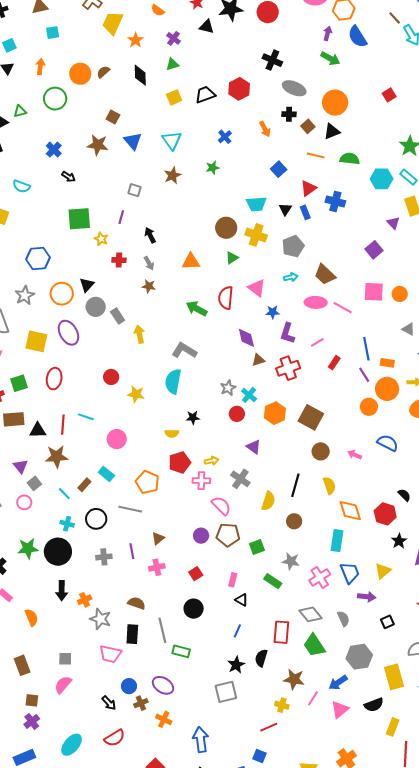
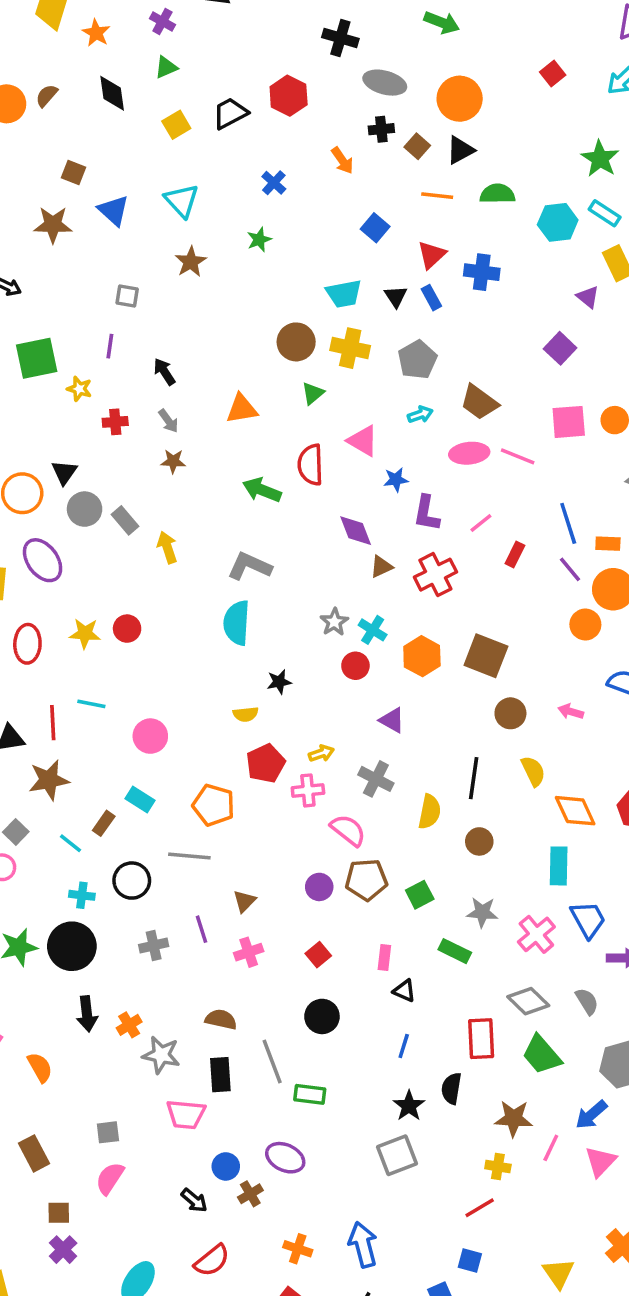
yellow star: (136, 394) -> (85, 633), moved
orange cross: (164, 719) -> (298, 1249), moved

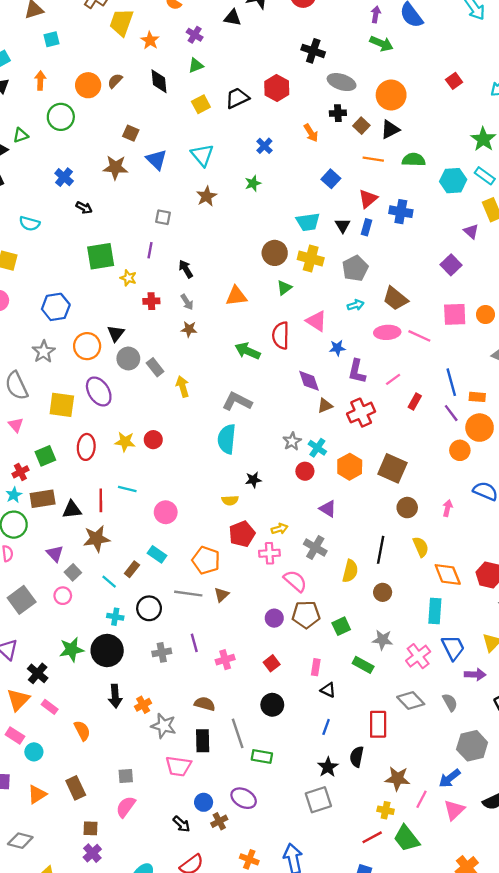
blue rectangle: (431, 298) -> (366, 227), turned 42
pink arrow: (571, 712) -> (448, 508), turned 84
brown triangle: (244, 901) -> (222, 595), moved
green trapezoid: (542, 1055) -> (407, 838), moved

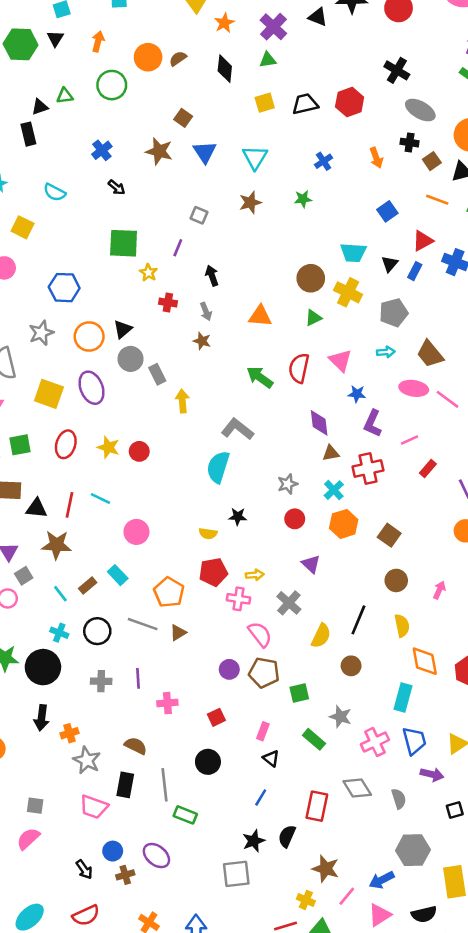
purple cross: (195, 35) -> (273, 27), size x1.5
cyan cross: (317, 448) -> (334, 490), moved
brown square: (392, 468) -> (389, 535), size x0.7

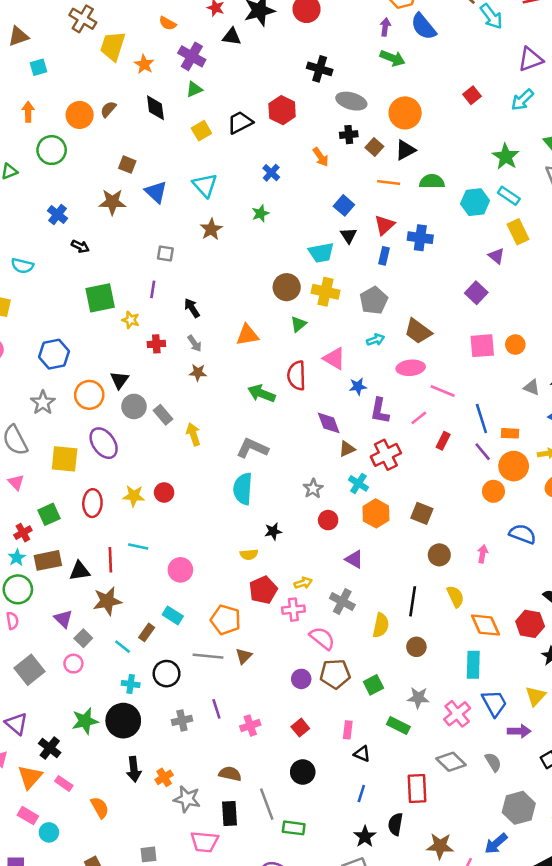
black triangle: (390, 264) -> (349, 236), moved
pink line: (447, 399) -> (443, 391), moved

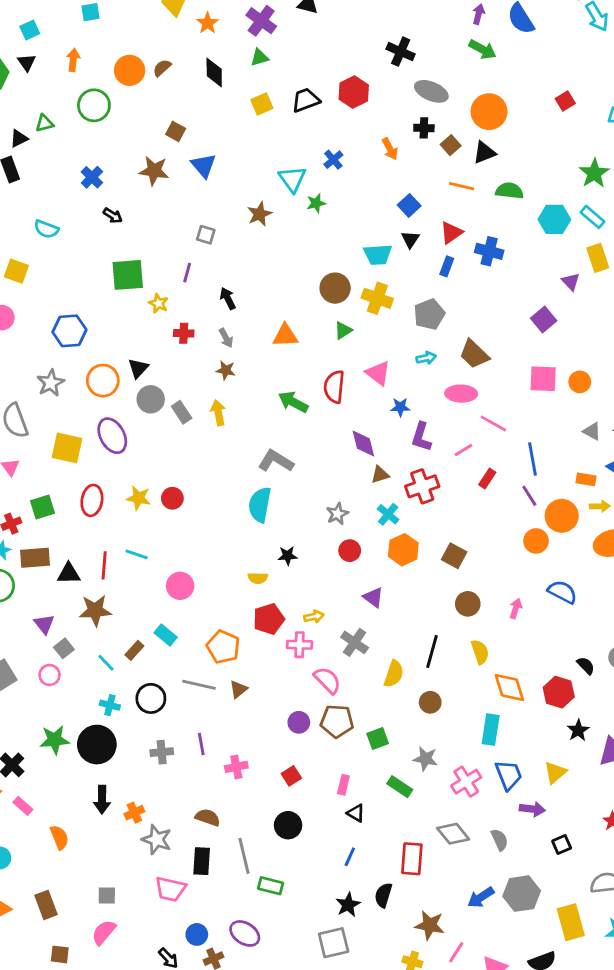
cyan triangle: (205, 185) -> (292, 179), moved
orange rectangle: (510, 433) -> (586, 479), moved
yellow arrow: (193, 434) -> (218, 413), moved
blue arrow: (496, 844) -> (481, 897), moved

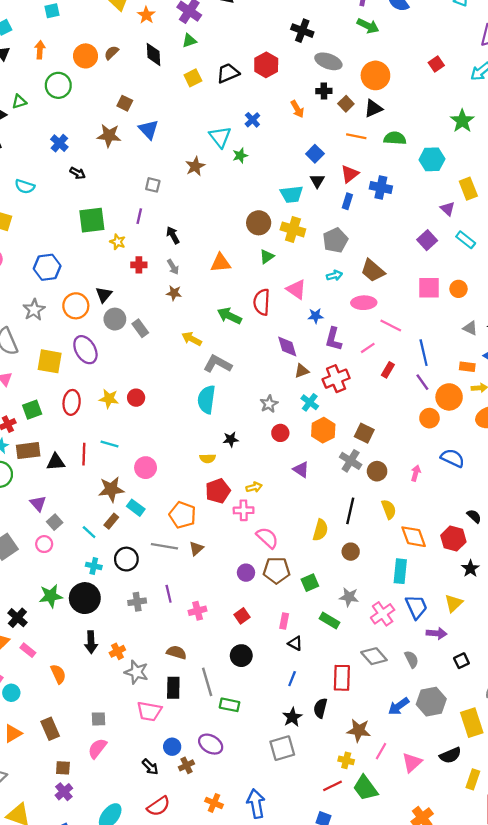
cyan rectangle: (592, 217) -> (466, 240), moved
yellow arrow: (218, 413) -> (192, 339), moved, turned -48
brown star: (95, 610) -> (111, 489), moved
gray cross: (355, 642) -> (351, 461), moved

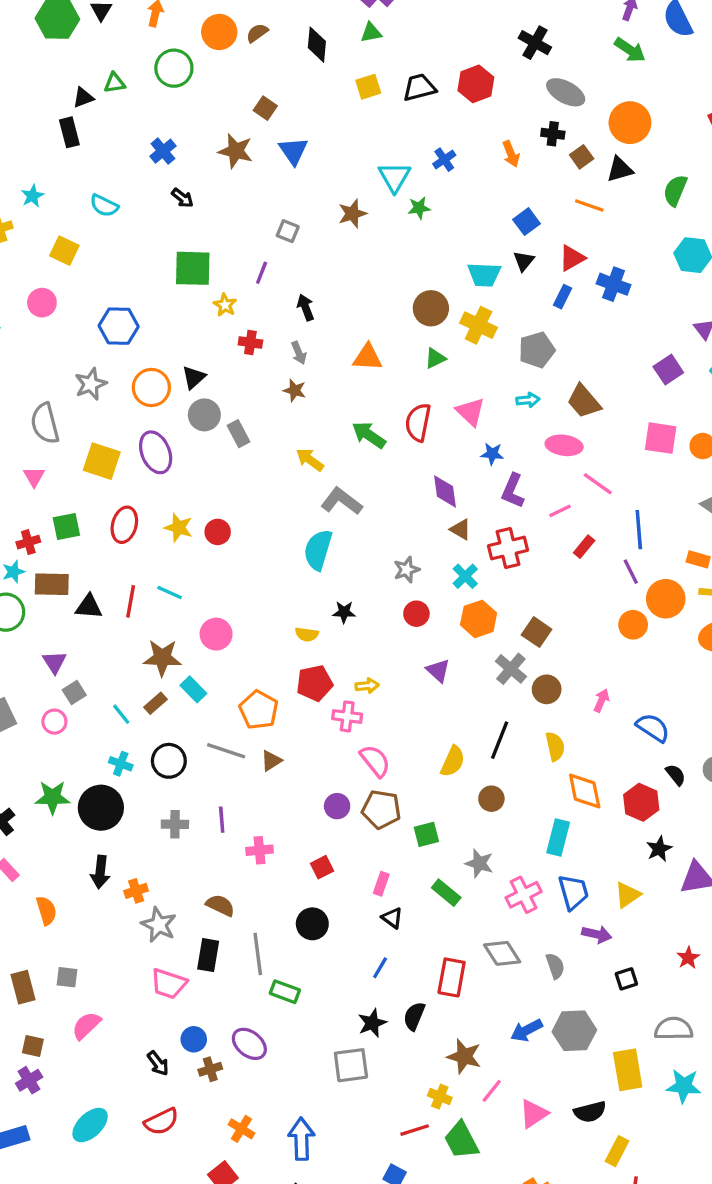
green semicircle: (395, 138) -> (675, 190), moved, turned -80
brown triangle: (302, 371) -> (461, 529), turned 42
blue semicircle: (453, 458) -> (653, 728), moved
gray square: (99, 719) -> (67, 977), moved

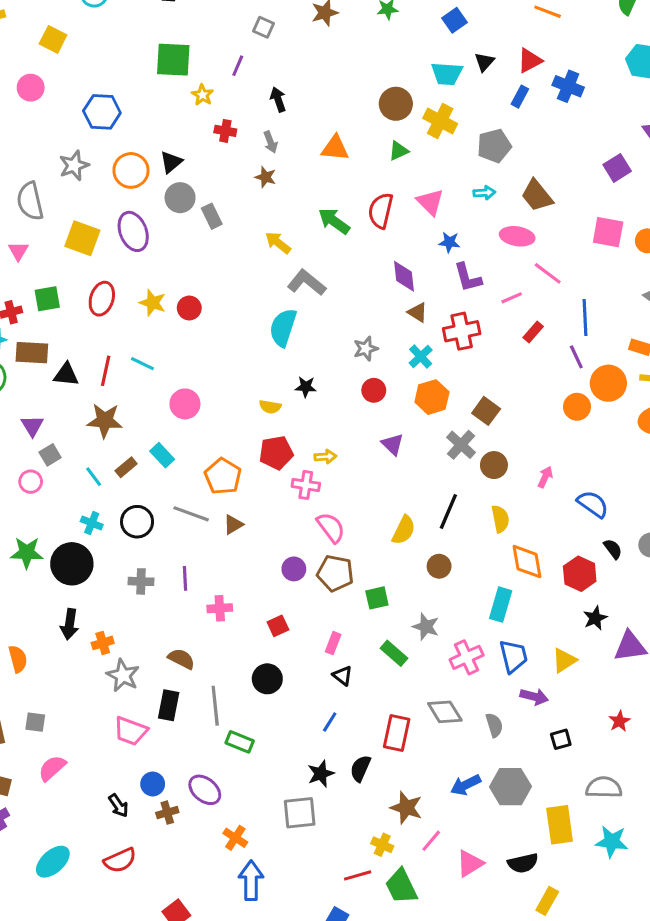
blue square: (526, 222) -> (454, 20), moved
purple L-shape: (513, 491) -> (468, 278), turned -40
brown star: (162, 658) -> (105, 421), moved
orange cross: (241, 1129) -> (235, 838), moved

